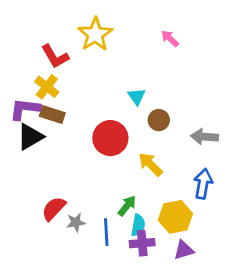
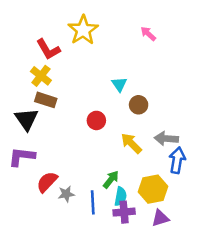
purple L-shape: (25, 109) -> (22, 157), moved
black triangle: (30, 137) -> (26, 119), turned -35
gray arrow: (204, 137) -> (166, 139), moved
red circle: (110, 138) -> (96, 120), size x0.6

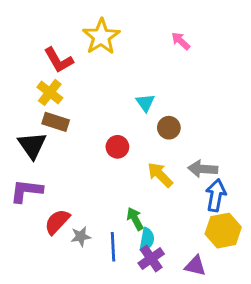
green arrow: (111, 180) -> (135, 219), turned -66
yellow hexagon: (153, 189) -> (223, 231), moved
purple cross: (124, 212) -> (151, 259), turned -30
purple triangle: (160, 218) -> (195, 266), turned 30

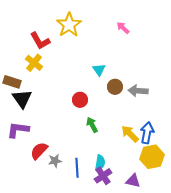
brown rectangle: (56, 122) -> (12, 82), moved
gray arrow: (203, 169) -> (138, 91), moved
yellow arrow: (160, 175) -> (130, 134), moved
green arrow: (135, 219) -> (92, 125), moved

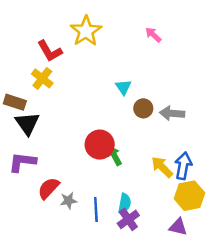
red circle: (80, 100) -> (100, 145), moved, size x1.5
purple triangle: (133, 181) -> (178, 227), moved

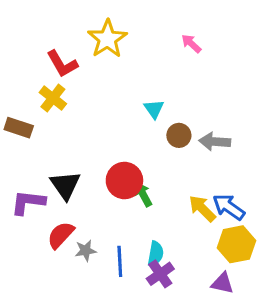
black triangle: (27, 123) -> (65, 185), moved
blue arrow: (183, 166) -> (229, 207), turned -65

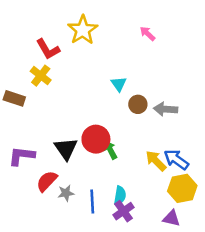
black triangle: (65, 185) -> (66, 149), moved

